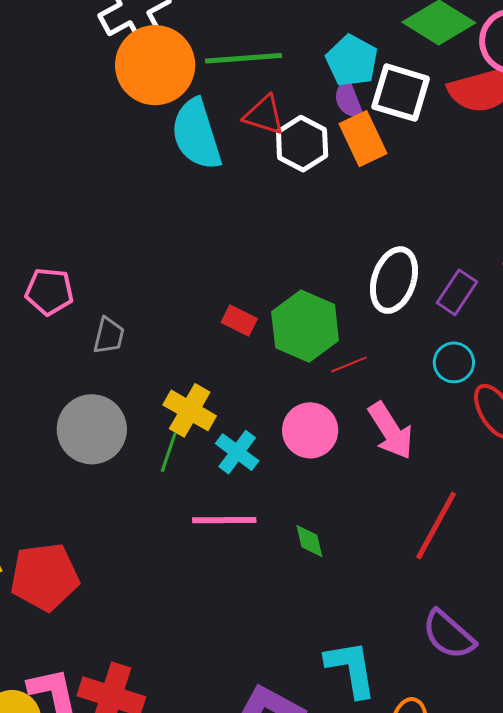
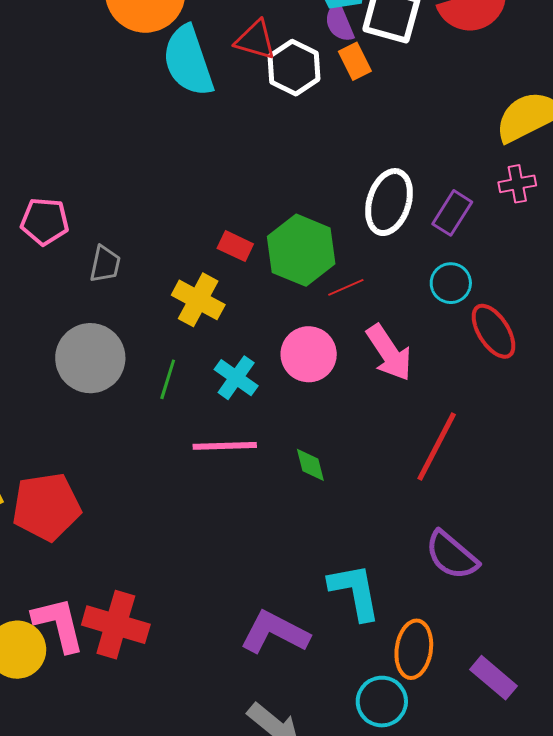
orange rectangle: (363, 139) -> (355, 61), size x0.7
yellow cross: (190, 410) -> (198, 300), moved

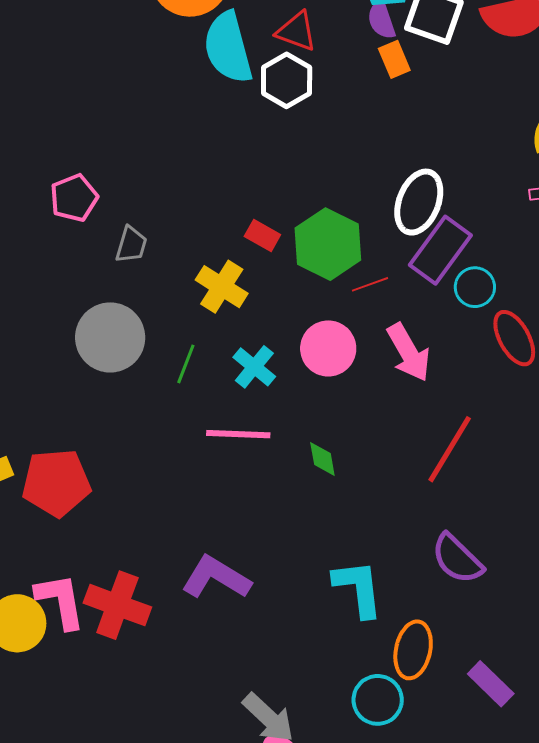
white hexagon: (294, 68) -> (287, 80), moved
purple rectangle: (452, 213) -> (440, 250), moved, size x1.5
pink pentagon: (45, 221) -> (74, 198), turned -30
purple L-shape: (275, 632) -> (216, 578), moved

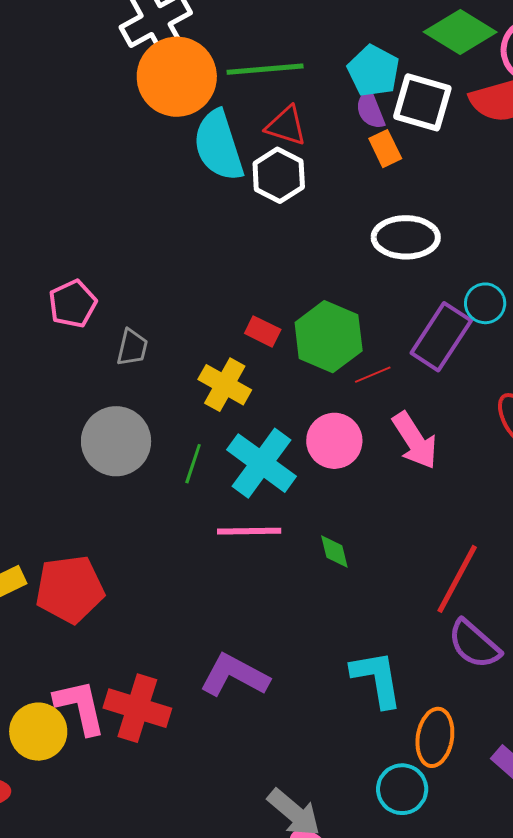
white ellipse: (419, 202) -> (406, 237), moved, turned 72
cyan circle: (475, 287) -> (485, 303), moved
cyan cross: (254, 367) -> (262, 463), size x1.6
red line: (450, 449) -> (457, 579), moved

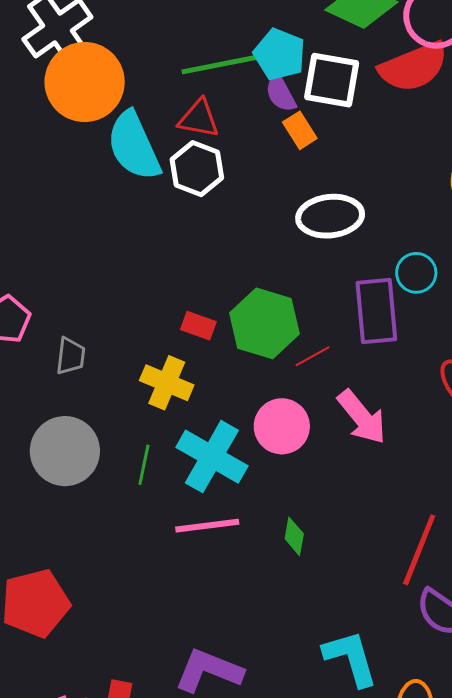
green line: (265, 69) -> (220, 65), moved
purple rectangle: (441, 337) -> (376, 311), turned -32
green diamond: (334, 551) -> (294, 536), turned 30

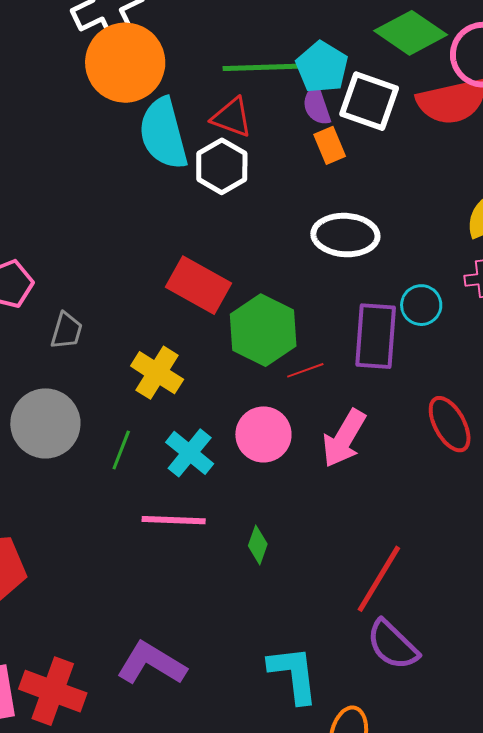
red rectangle: (198, 326) -> (199, 285), moved, size x1.8
pink arrow: (362, 417) -> (344, 438), turned 60
cyan cross: (212, 457) -> (190, 453), size x0.7

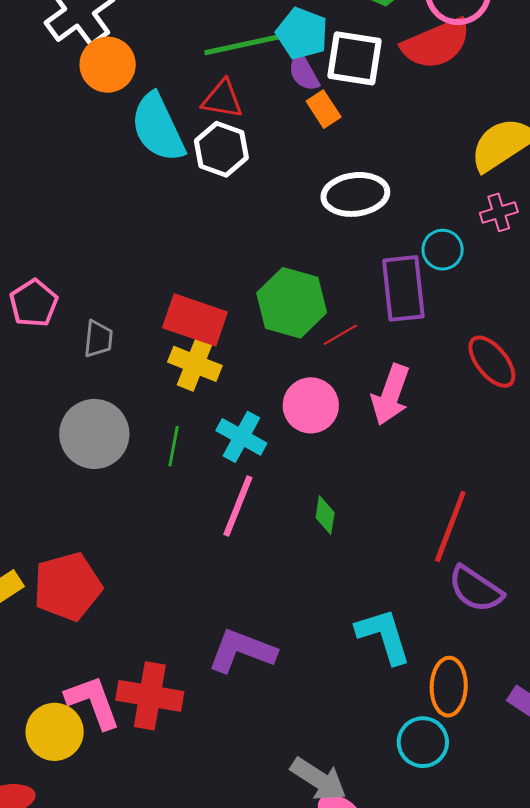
orange circle: (125, 63) -> (108, 65), size x0.7
red rectangle: (199, 285) -> (195, 320), moved
pink line: (174, 520) -> (238, 506), turned -60

